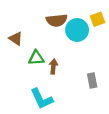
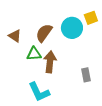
brown semicircle: (57, 20) -> (44, 33), moved, turned 132
brown arrow: (53, 67) -> (50, 62), size x1.5

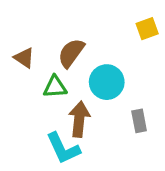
cyan circle: (72, 28) -> (107, 82), moved
brown arrow: (50, 62) -> (79, 119), moved

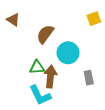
brown triangle: (24, 58) -> (13, 20), moved
green triangle: (55, 87) -> (37, 67), moved

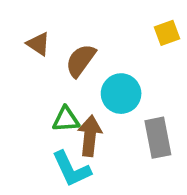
brown triangle: (13, 20) -> (38, 44), moved
gray rectangle: (89, 78) -> (158, 138), size x1.5

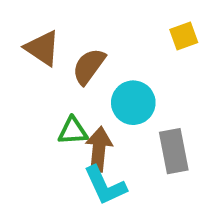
brown triangle: (38, 44) -> (42, 48), size x1.4
cyan L-shape: (71, 169) -> (105, 186), moved

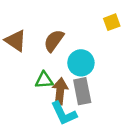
brown triangle: (42, 48) -> (16, 41), moved
gray rectangle: (174, 151) -> (82, 91), moved

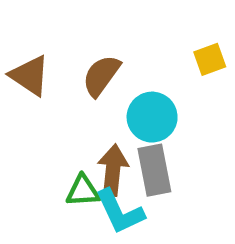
yellow square: (112, 22) -> (210, 59), moved
green triangle: (44, 80) -> (83, 191), moved

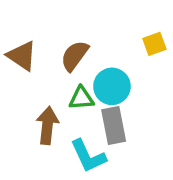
brown arrow: (113, 170) -> (47, 125), moved
green triangle: (83, 191) -> (81, 98), moved

